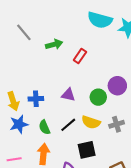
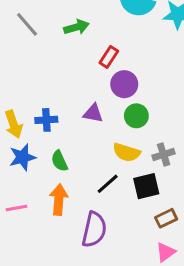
green arrow: (54, 44) -> (76, 27), moved
purple circle: (117, 86) -> (124, 84), moved
black line: (68, 125) -> (108, 184), moved
black square: (87, 150) -> (146, 186), moved

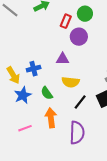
green circle: (136, 116) -> (85, 14), moved
yellow semicircle: (127, 152) -> (71, 82), moved

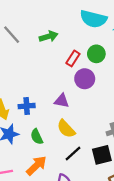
yellow semicircle: (71, 82) -> (66, 129), turned 30
orange arrow: (51, 118) -> (36, 166), turned 42

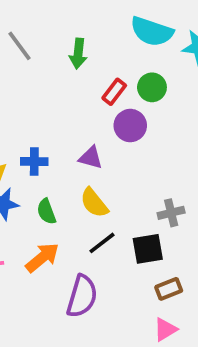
green arrow: (49, 36) -> (78, 54), turned 108

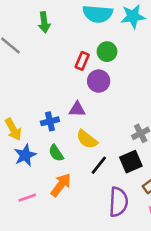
green arrow: (78, 54) -> (44, 22), moved
blue cross: (34, 161) -> (50, 121), moved
purple semicircle: (82, 296) -> (118, 202), moved

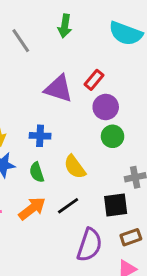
green circle: (107, 52) -> (113, 136), moved
purple triangle: (77, 109) -> (58, 89), moved, size x1.5
black line: (99, 165) -> (68, 206), moved

